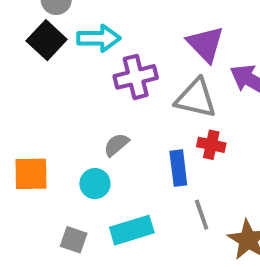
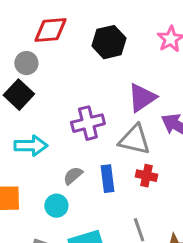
cyan arrow: (99, 38) -> (31, 146), moved
purple triangle: (205, 44) -> (142, 98), turned 40
blue rectangle: (178, 168) -> (107, 179), moved

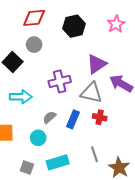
gray circle: (26, 63) -> (34, 45), moved
blue rectangle: (107, 179) -> (73, 119), turned 30

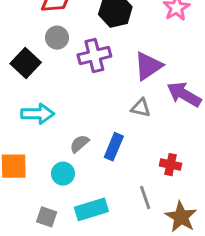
purple cross: (60, 81) -> (94, 56), moved
gray triangle: (91, 93) -> (141, 108), size x0.6
red cross: (100, 117) -> (171, 165), moved

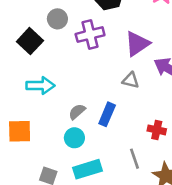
cyan circle: (63, 174) -> (74, 138), moved

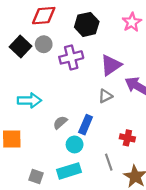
black square: (30, 41) -> (21, 46), moved
gray triangle: (131, 80) -> (105, 96), turned -40
cyan circle: (74, 138) -> (75, 144), moved

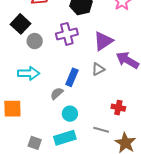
gray circle: (44, 44) -> (35, 41), moved
blue rectangle: (86, 125) -> (72, 77), moved
gray line: (109, 162) -> (101, 130), turned -56

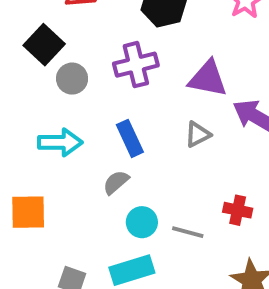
purple triangle: (103, 41) -> (208, 79), turned 45
blue rectangle: (72, 77) -> (130, 138), moved, turned -48
gray line: (101, 130) -> (188, 232), moved

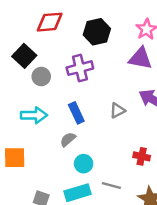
purple triangle: (208, 79) -> (140, 58), moved
gray line: (188, 232) -> (111, 185), moved

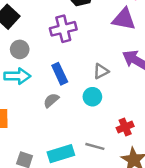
gray circle: (41, 77) -> (20, 49), moved
red cross: (142, 156) -> (125, 127), moved, turned -35
cyan circle: (84, 164) -> (92, 97), moved

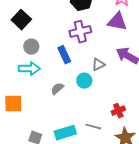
purple cross: (63, 29) -> (80, 32), moved
blue rectangle: (60, 74) -> (64, 55), moved
cyan circle: (92, 97) -> (84, 81), moved

